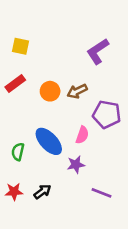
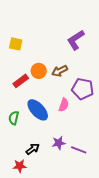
yellow square: (20, 46) -> (16, 44), moved
red rectangle: (15, 83) -> (21, 81), moved
purple star: (76, 165) -> (59, 143), moved
red star: (14, 192) -> (20, 166), moved

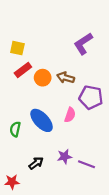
brown arrow: (60, 71) -> (66, 78), turned 42
red rectangle: (21, 81) -> (23, 70), moved
red star: (20, 166) -> (12, 182), moved

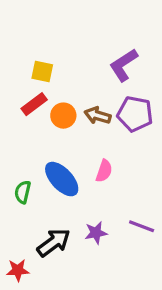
yellow square: (17, 48) -> (42, 72), moved
purple pentagon: (91, 97) -> (135, 114), moved
black arrow: (36, 163) -> (54, 243), size x1.5
purple line: (86, 164) -> (142, 226), moved

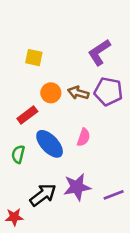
red rectangle: (34, 104) -> (27, 115), moved
purple line: (142, 226) -> (114, 195), moved, turned -42
purple star: (96, 233) -> (77, 187), size x1.5

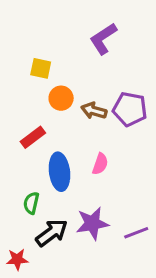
purple L-shape: (99, 52) -> (103, 39), moved
orange circle: (51, 93) -> (61, 98), moved
blue ellipse: (50, 144) -> (59, 172), turned 36
green semicircle: (18, 154) -> (31, 203), moved

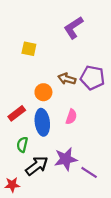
orange circle: (61, 98) -> (43, 92), moved
red rectangle: (33, 137) -> (17, 113), moved
purple line: (136, 233) -> (89, 172), moved, turned 54

